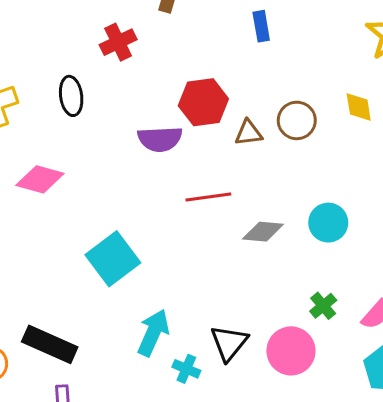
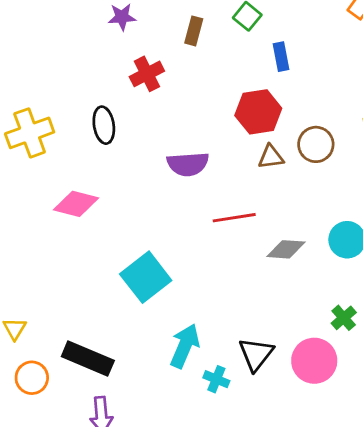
red hexagon: (203, 102) -> (258, 112), moved

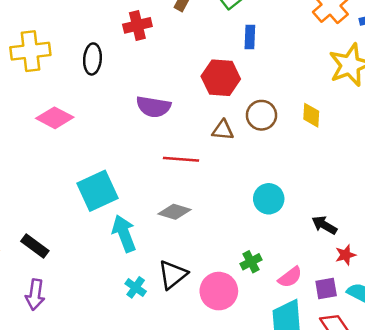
brown triangle: (271, 157) -> (223, 130), moved
gray diamond: (286, 249) -> (175, 212), moved
cyan arrow: (185, 346) -> (124, 234), moved, turned -57
black rectangle: (88, 359) -> (35, 246), size x0.7

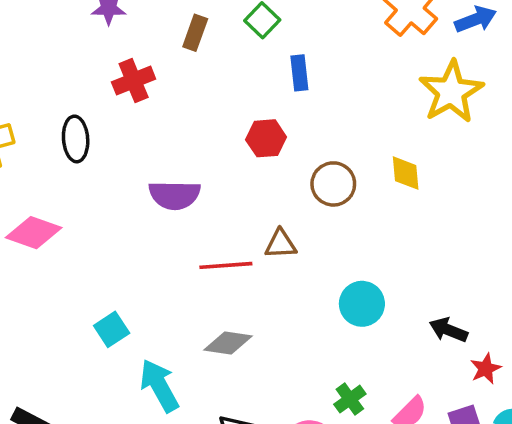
red hexagon: (221, 78) -> (266, 138), size x0.7
brown triangle: (223, 130) -> (281, 244), moved
cyan square: (98, 191) -> (112, 329), size x0.6

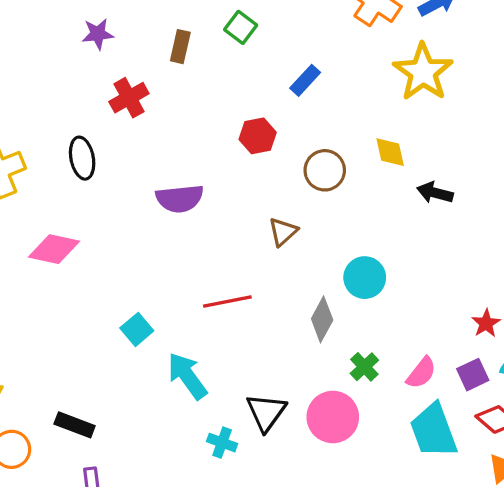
blue rectangle: (299, 73) -> (305, 80), moved, turned 56
brown triangle: (281, 244) -> (283, 232), turned -32
red line: (226, 265) -> (227, 302), moved
black arrow: (448, 330) -> (435, 193), moved
gray diamond: (228, 343) -> (322, 319), moved, turned -63

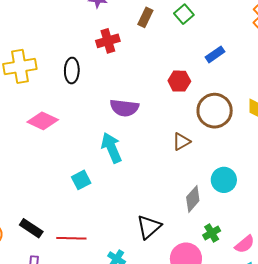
brown circle: (325, 170) -> (215, 111), size x1.4
red line: (227, 302) -> (71, 238), moved
cyan arrow: (187, 376) -> (111, 148), moved
black triangle: (266, 412) -> (149, 227), moved

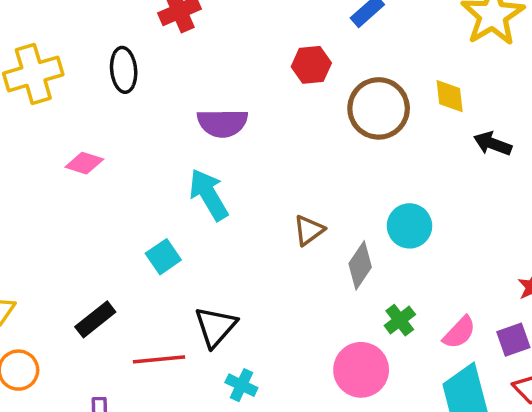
pink diamond: (43, 121) -> (84, 163), size x0.7
brown triangle: (181, 142) -> (309, 230), moved
black triangle: (149, 227) -> (216, 327), moved
black rectangle: (31, 228) -> (95, 319), moved, turned -65

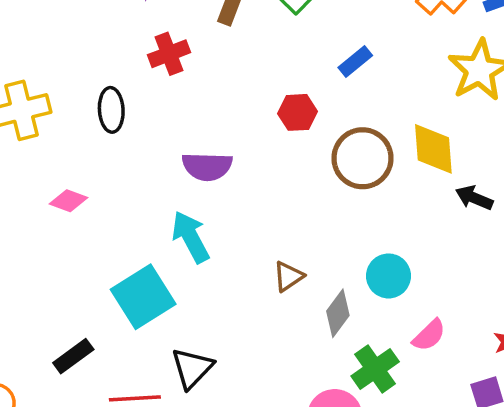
yellow diamond: (450, 96) -> (433, 149), size x1.5
cyan square: (163, 257) -> (143, 297), size x1.8
green cross: (400, 320) -> (375, 369), size x1.5
pink semicircle: (459, 332) -> (429, 335), moved

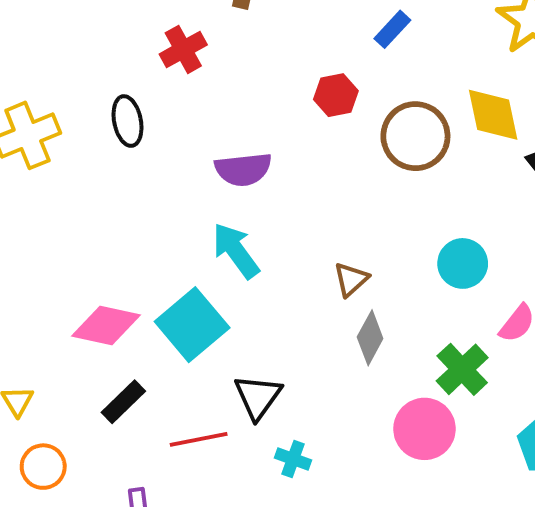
pink diamond: (69, 201) -> (106, 326), moved, size x1.6
gray diamond: (338, 313) -> (370, 338), moved

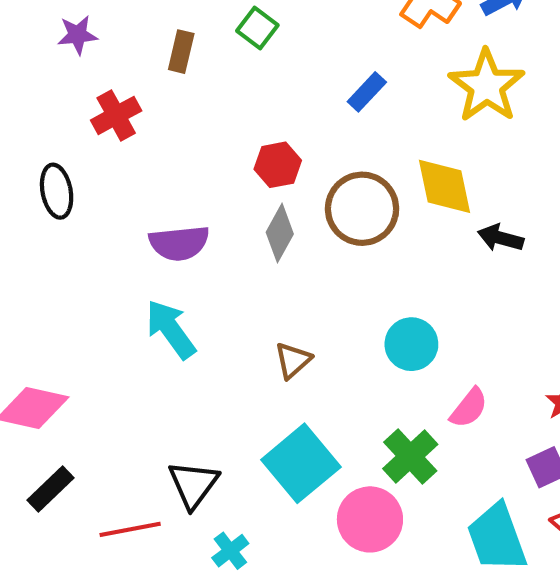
blue rectangle: (392, 29) -> (367, 92), moved
cyan square: (192, 325) -> (301, 463), moved
gray diamond: (370, 338) -> (280, 233), moved
cyan cross: (293, 459) -> (230, 551), turned 32

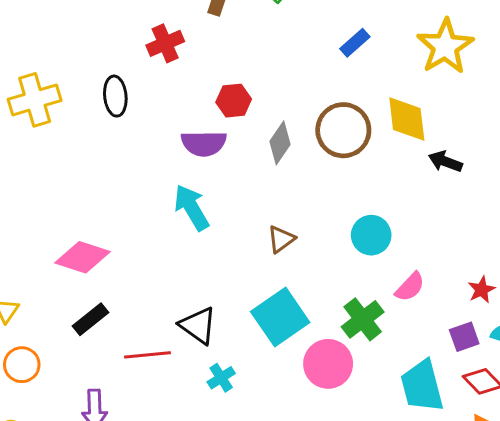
red hexagon: (278, 165) -> (234, 101), moved
black triangle: (193, 484) -> (198, 326), turned -36

